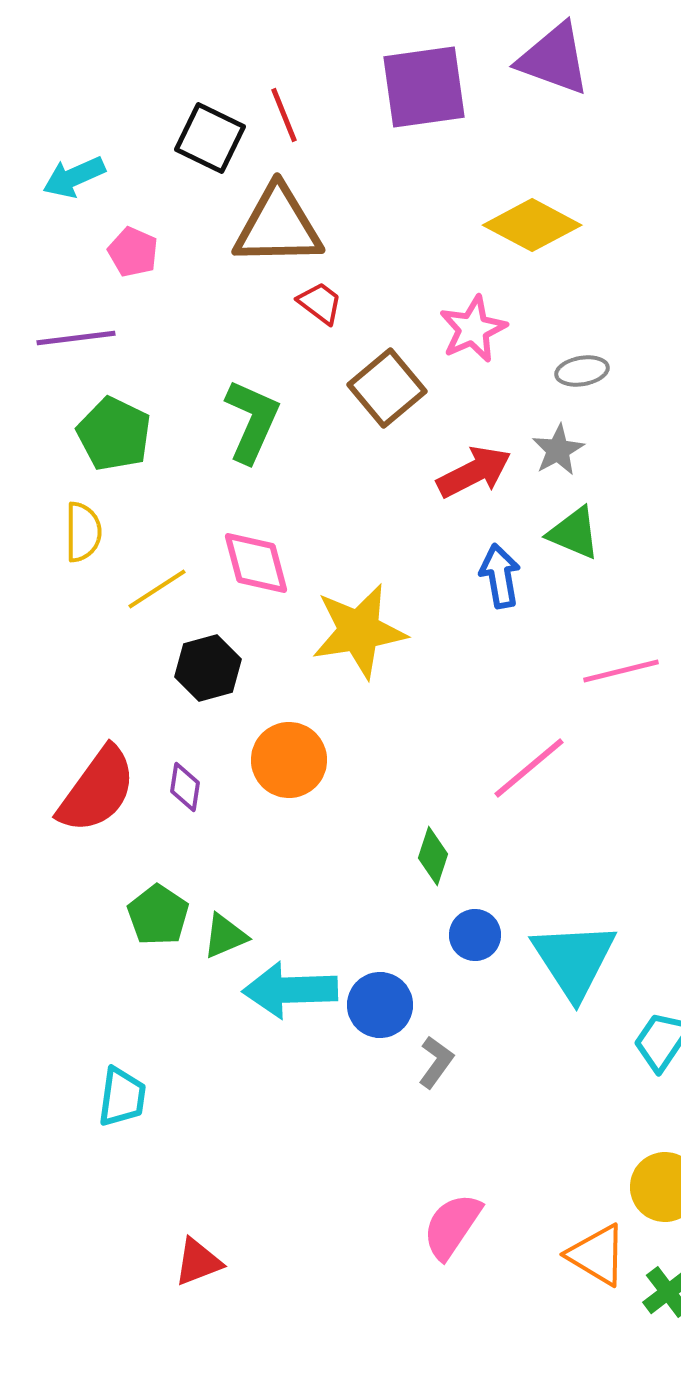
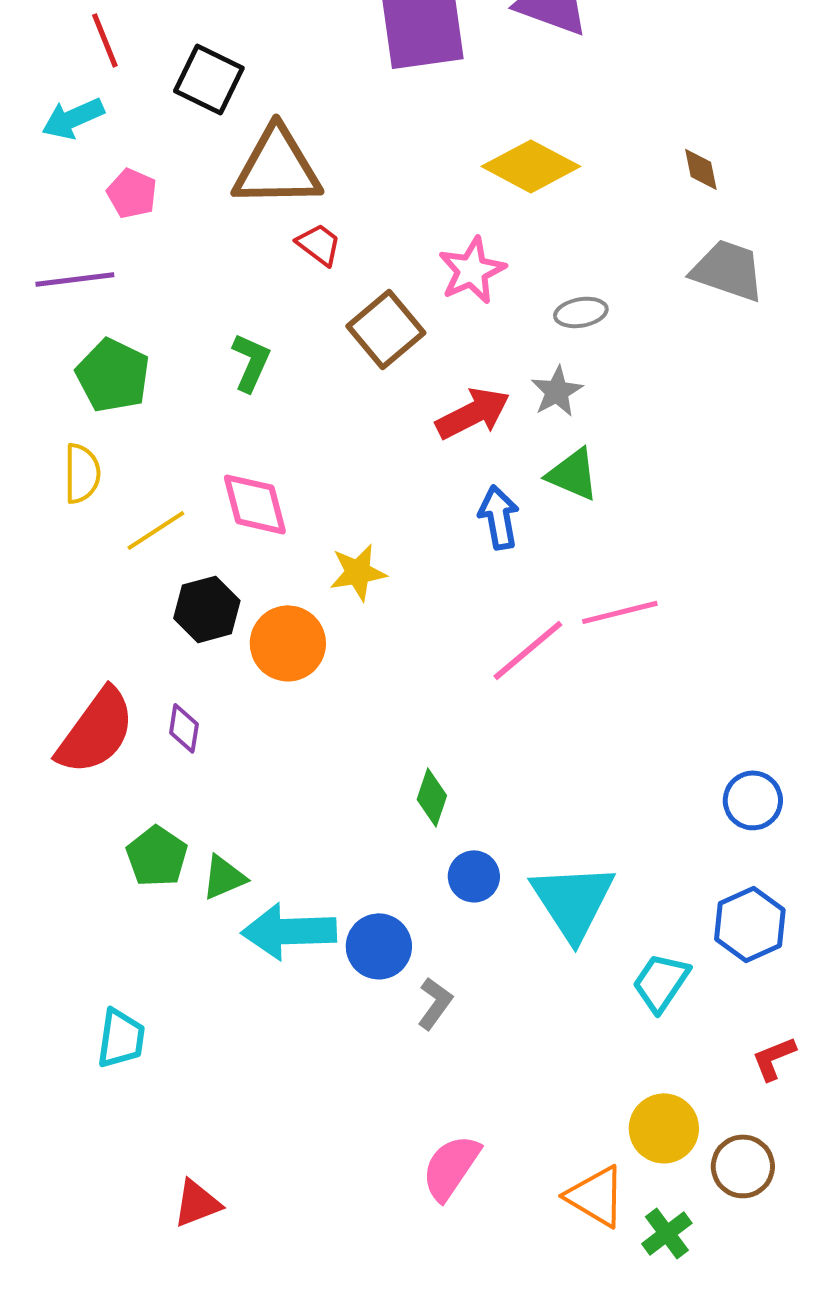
red line: (284, 115) -> (105, 40), moved
green L-shape: (252, 421) -> (251, 362), size x0.7
yellow star: (359, 631) -> (358, 572), size x0.6
orange circle: (289, 760) -> (288, 643), moved
pink line: (529, 768) -> (528, 650), moved

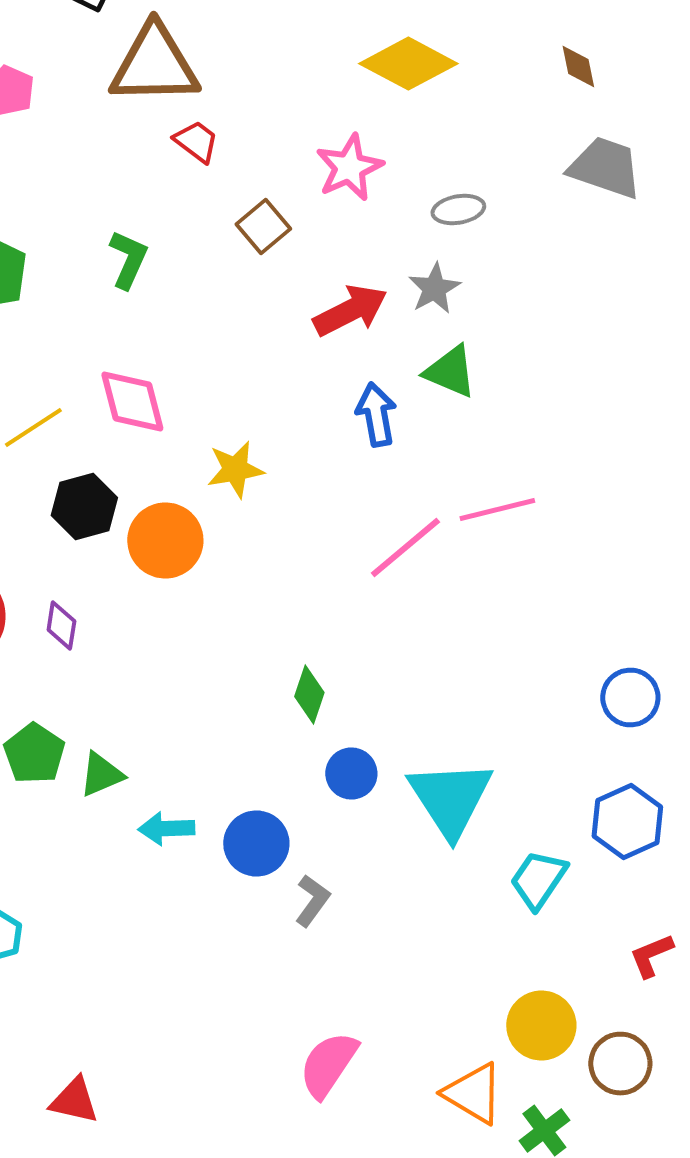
brown square: (386, 329) -> (263, 226), size x0.7
cyan arrow: (289, 931) -> (166, 828), size x0.6
red triangle: (197, 1203) -> (74, 1100), turned 34

